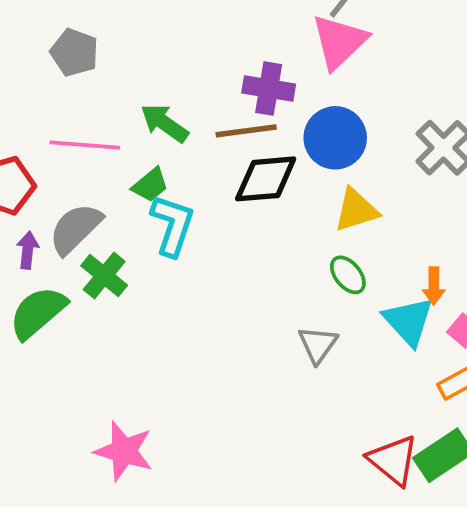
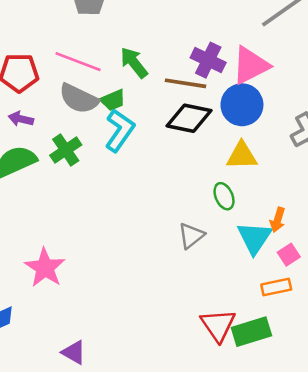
pink triangle: (339, 42) -> (251, 65), moved
gray semicircle: (75, 229) -> (79, 99), moved, turned -126
purple arrow: (28, 250) -> (21, 119), turned -100

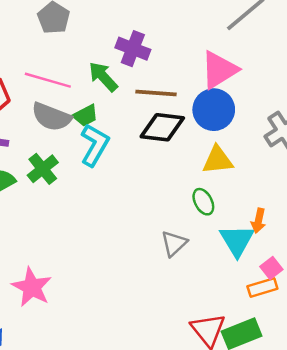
purple cross: (208, 60) -> (133, 49), moved
pink square: (289, 255) -> (271, 268), moved

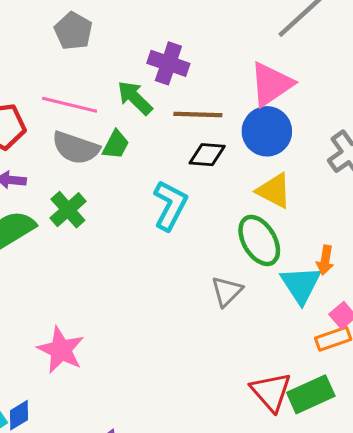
green trapezoid: (85, 115) -> (116, 145), turned -32
black diamond: (162, 127) -> (207, 155), size x0.7
cyan L-shape: (95, 145) -> (170, 205), moved
yellow triangle: (218, 160) -> (274, 191), turned 36
green ellipse: (203, 202) -> (259, 240), size x1.6

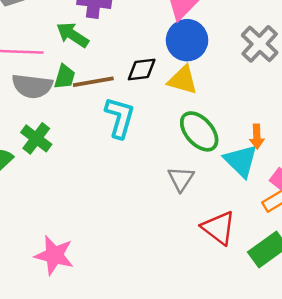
brown line: (198, 115) -> (93, 82), moved
yellow triangle: (274, 191) -> (183, 80), moved
red triangle: (271, 392) -> (218, 228), moved

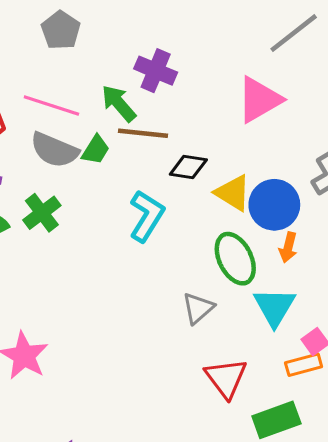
blue circle: (187, 40) -> (274, 205), moved
brown line: (93, 82) -> (143, 133), moved
orange arrow: (257, 137) -> (288, 247), moved

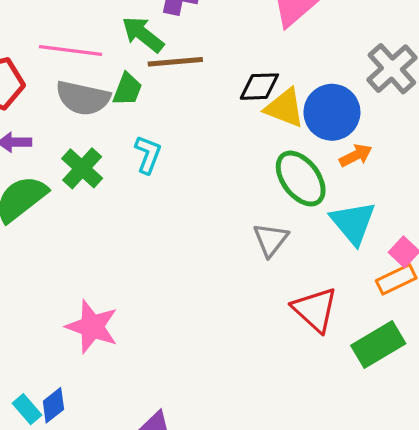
black diamond: (188, 167) -> (259, 87), moved
cyan L-shape: (147, 216) -> (148, 155), moved, size x0.7
orange arrow: (288, 247) -> (356, 155), turned -120

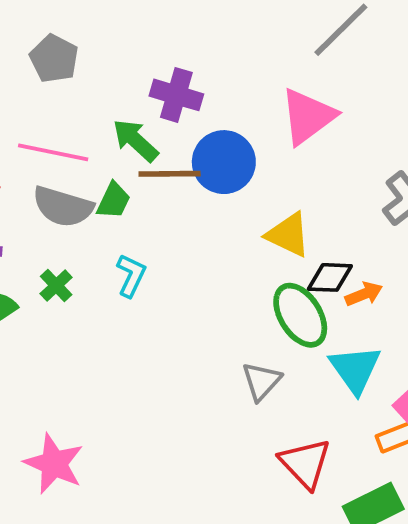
black diamond: (259, 87) -> (330, 277), moved
blue circle: (332, 112) -> (224, 162), moved
green cross: (82, 168) -> (56, 285), size x0.7

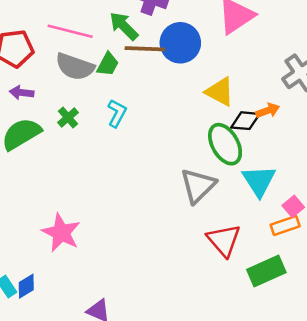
orange arrow: (364, 294) -> (268, 111), moved
gray triangle: (261, 381) -> (198, 186), size x1.4

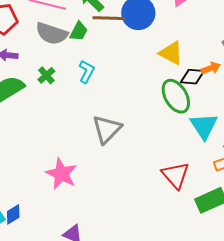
gray triangle: (198, 186) -> (107, 129), moved
pink star: (61, 233) -> (61, 174), moved

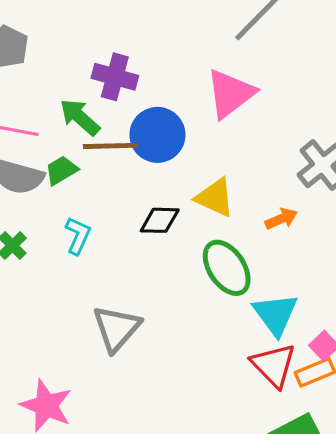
green trapezoid: (79, 31) -> (61, 170), turned -145
black diamond: (192, 77) -> (160, 220), moved
red triangle: (175, 175) -> (274, 365), moved

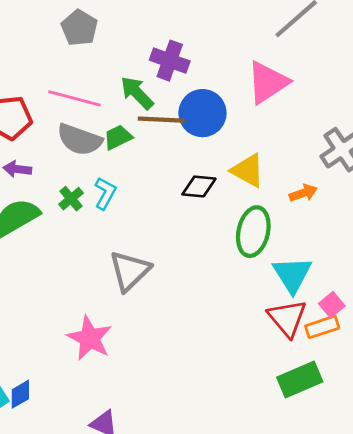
cyan L-shape: (78, 236) -> (105, 193), moved
green ellipse: (227, 268) -> (253, 232), turned 42
gray triangle: (117, 328) -> (130, 271), moved

